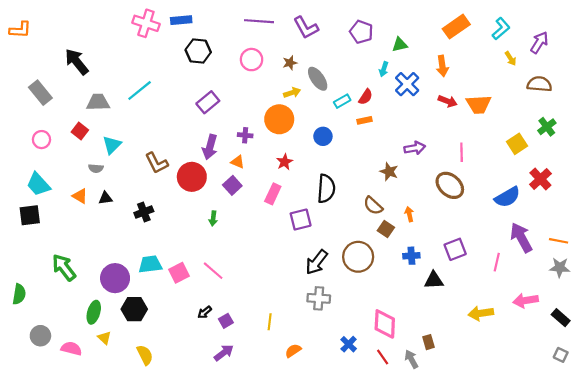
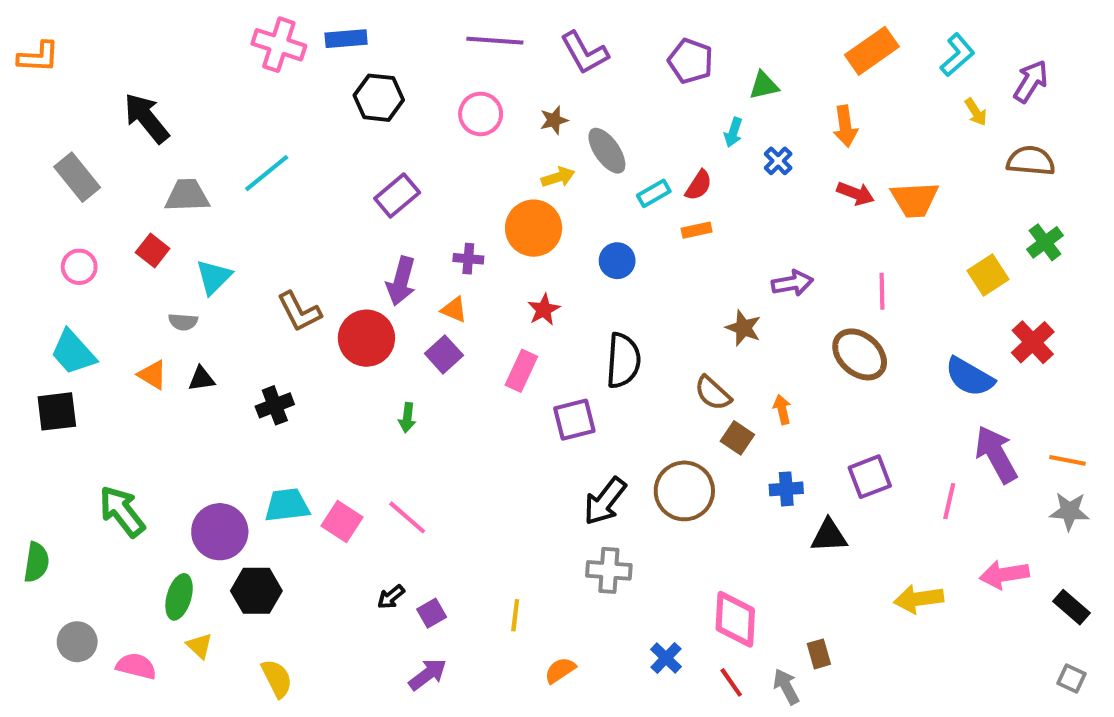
blue cross: (407, 84) -> (778, 161), size x0.6
blue semicircle: (507, 197) -> (970, 377), turned 60
pink square: (179, 273) -> (342, 522), turned -30

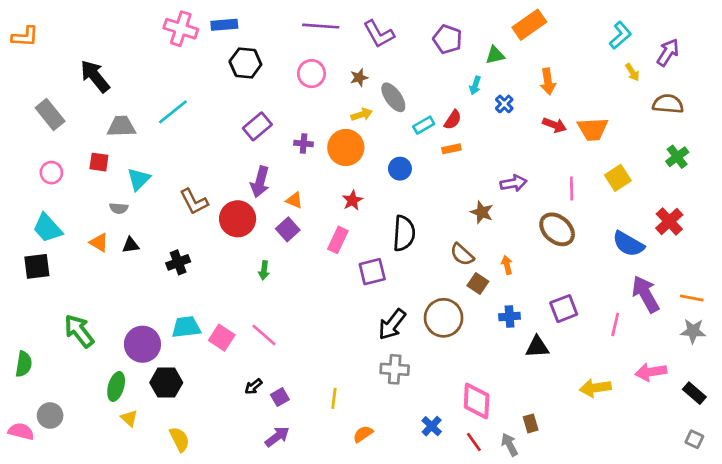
orange rectangle: (872, 51) -> (529, 25), moved
red square: (153, 251) -> (99, 162), turned -30
purple cross: (468, 259) -> (304, 144), moved
yellow square: (988, 275) -> (618, 178), moved
pink semicircle: (136, 666) -> (21, 431), moved

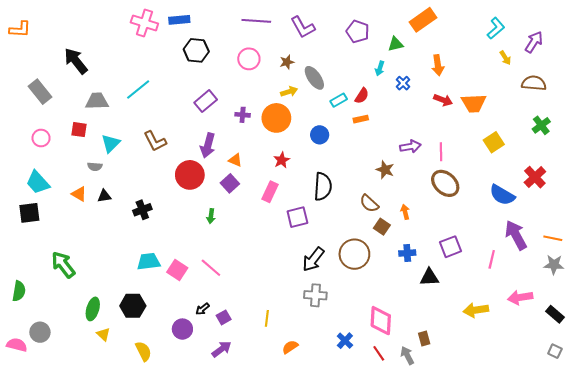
pink line: (572, 188) -> (441, 152), moved
brown L-shape: (194, 202) -> (155, 141), moved
purple circle: (142, 344) -> (182, 329), moved, size x0.7

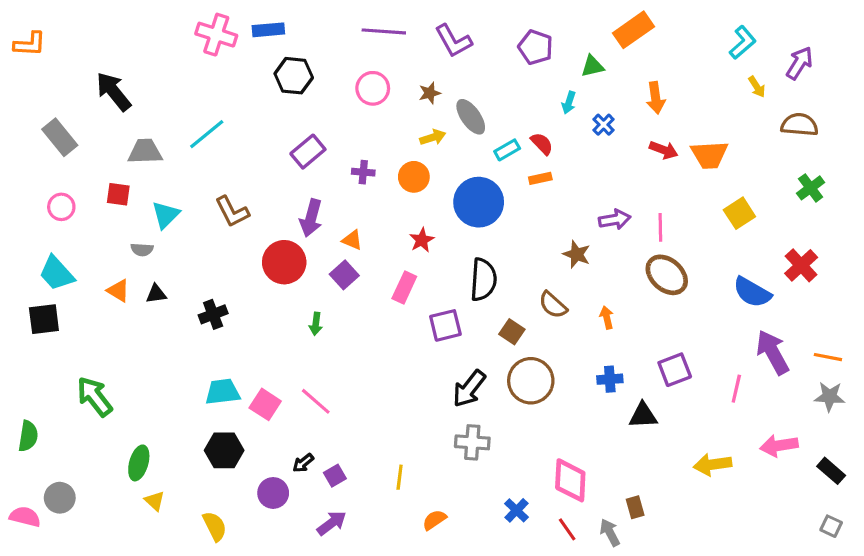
red semicircle: (362, 96) -> (542, 144), turned -77
orange circle: (276, 118) -> (414, 177), size x0.7
blue circle: (320, 135) -> (479, 202), size x1.8
brown square: (382, 227) -> (512, 332), moved
black hexagon: (133, 306) -> (224, 450), moved

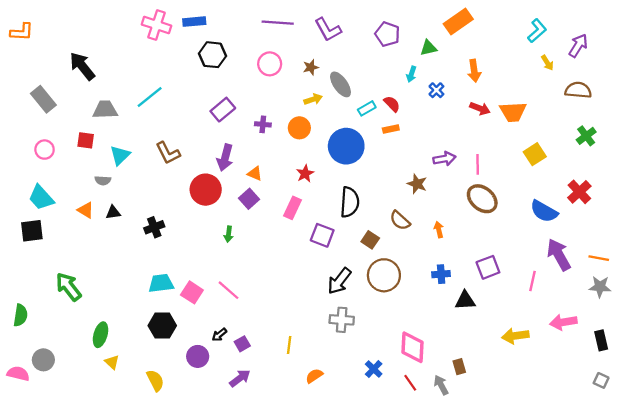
purple square: (445, 325) -> (322, 235), turned 35
black rectangle: (831, 471) -> (601, 340), turned 36

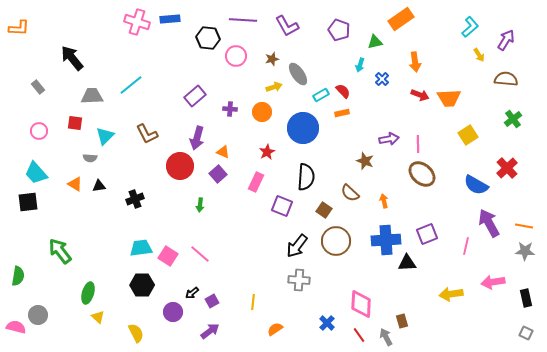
black hexagon: (213, 55) -> (208, 38), moved
gray rectangle: (43, 99) -> (38, 87), size x0.6
blue cross: (441, 274) -> (386, 240), size x1.8

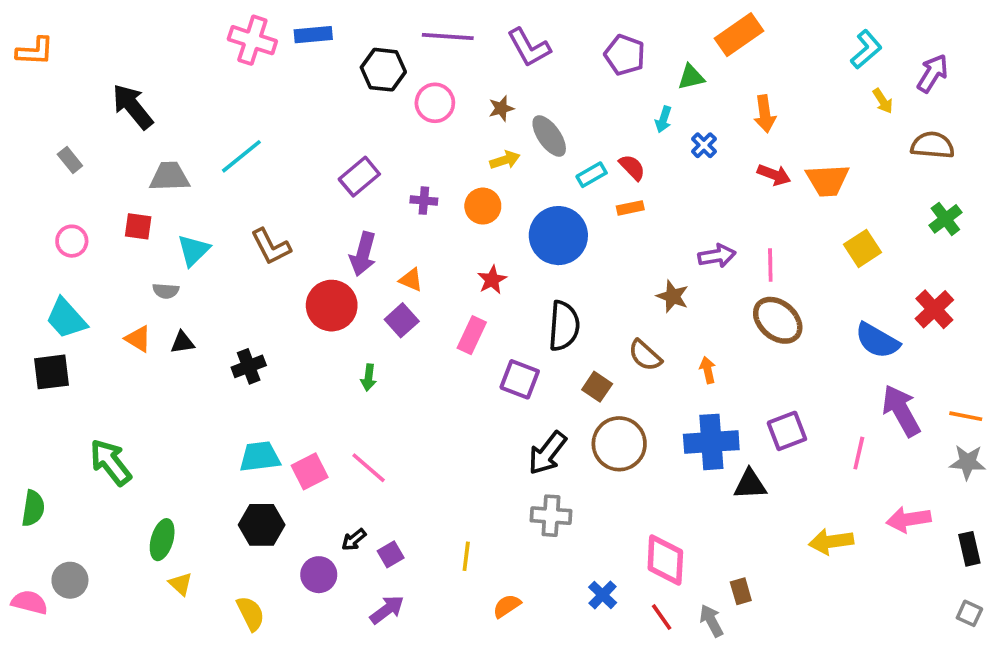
pink square: (168, 256) -> (310, 471), turned 30

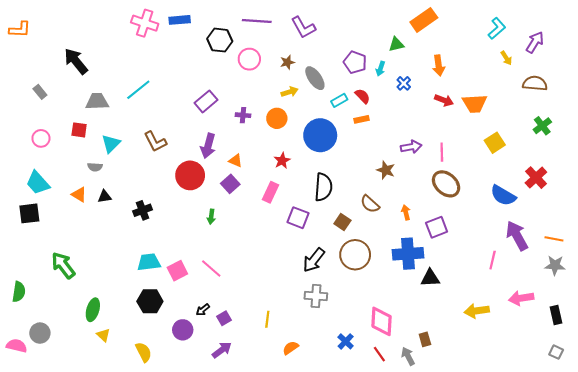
purple pentagon: (625, 55) -> (355, 62), moved
purple square: (787, 431) -> (437, 227), moved

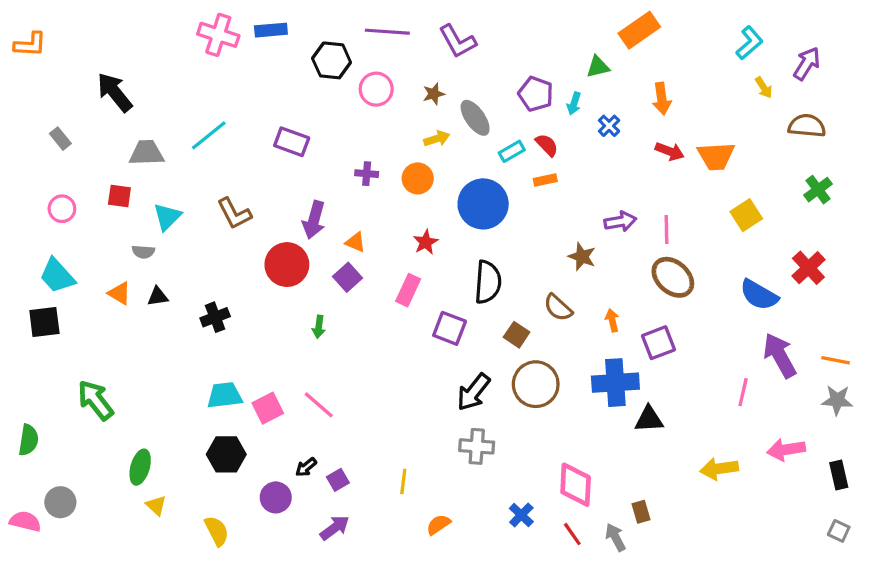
purple rectangle: (206, 101) -> (292, 142), moved, turned 60

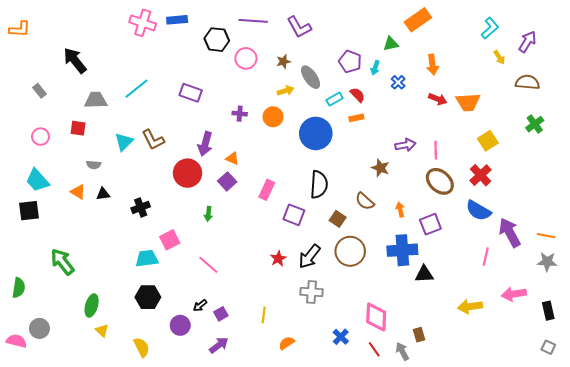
cyan triangle: (167, 217) -> (124, 142), moved
red star: (426, 242) -> (278, 259), moved
red cross: (808, 268) -> (481, 175), moved
blue semicircle: (759, 295) -> (478, 211), moved
pink square: (268, 408) -> (170, 240), moved

